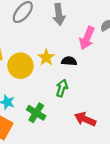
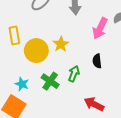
black semicircle: (69, 61) -> (97, 61), moved, turned -104
green cross: (36, 113) -> (50, 81), moved

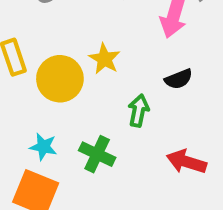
black semicircle: (97, 61) -> (179, 79), turned -96
green cross: (50, 81) -> (97, 154), moved

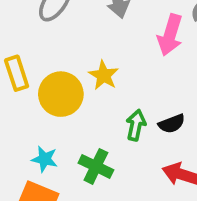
black semicircle: (179, 79) -> (172, 124), moved

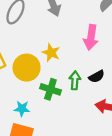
pink arrow: (170, 35) -> (91, 37), moved
green cross: (96, 166) -> (50, 89), moved

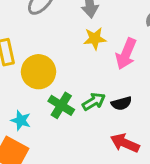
yellow star: (51, 53) -> (95, 39), moved, turned 30
green arrow: (75, 80) -> (94, 102), turned 42

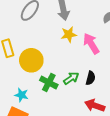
pink arrow: (126, 54) -> (91, 43), turned 130
black semicircle: (121, 103) -> (90, 78), turned -56

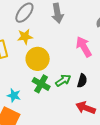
yellow star: (69, 35) -> (25, 37), moved
yellow circle: (31, 60) -> (38, 59), moved

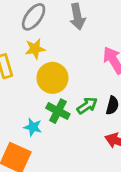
cyan star: (14, 95) -> (33, 127), moved

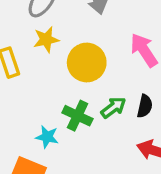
yellow circle: (52, 78) -> (87, 62), moved

